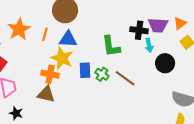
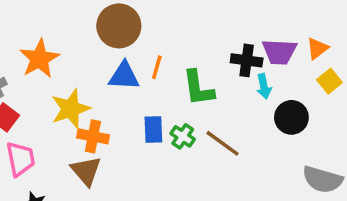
orange line: (45, 34) -> (157, 67), moved
yellow star: (62, 58) -> (71, 109), moved, turned 30
brown triangle: (46, 94) -> (86, 171), turned 36

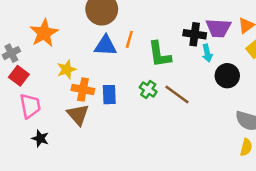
yellow star: (71, 109) -> (67, 69), size x0.7
blue rectangle: (153, 129) -> (109, 95), moved

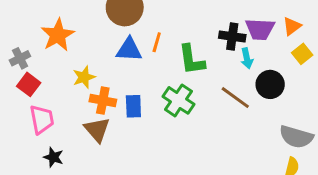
green cross: (148, 90) -> (178, 100), size x1.5
brown line: (177, 95) -> (235, 98), moved

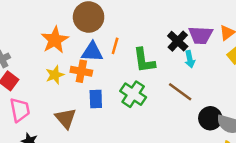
orange star: (58, 35) -> (55, 40), moved
black cross: (232, 36) -> (178, 41), turned 35
black circle: (270, 84) -> (210, 118), moved
orange cross: (103, 100) -> (81, 71), moved

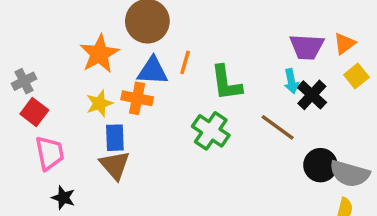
black cross: (178, 41) -> (312, 95), moved
blue rectangle: (96, 99) -> (115, 138), moved

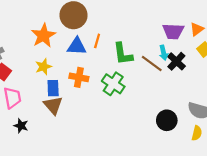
orange cross: (137, 98) -> (79, 77), moved
brown line: (278, 127) -> (152, 63), moved
black circle: (320, 165) -> (167, 120), moved

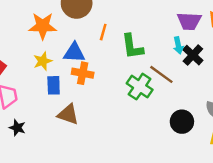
orange star: (43, 36) -> (43, 26), turned 30
blue triangle: (77, 46) -> (74, 53), moved
brown line: (152, 63) -> (161, 74), moved
green cross: (113, 84) -> (140, 87), moved
brown triangle: (53, 105) -> (68, 114), moved, turned -30

